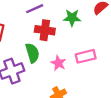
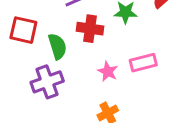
green semicircle: (32, 53) -> (57, 46), moved

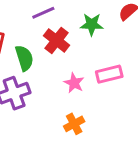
red cross: (90, 29) -> (57, 40), turned 30

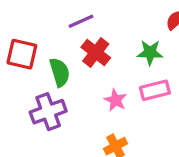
green star: (92, 24) -> (150, 52), moved

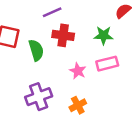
red cross: (96, 52) -> (63, 35), turned -30
purple cross: (48, 112) -> (39, 97), moved

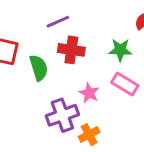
pink rectangle: (107, 64) -> (125, 84), turned 45
purple cross: (39, 97) -> (62, 115), moved

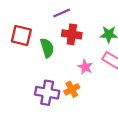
purple cross: (62, 115) -> (47, 93), moved, turned 30
orange cross: (89, 135) -> (72, 89), moved

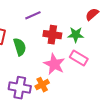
red cross: (72, 34) -> (52, 35), moved
pink star: (85, 67) -> (54, 64), size x1.5

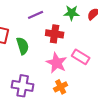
green star: (76, 35) -> (72, 13), moved
orange cross: (42, 85) -> (61, 87), moved

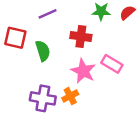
purple line: (36, 15) -> (48, 14), moved
orange cross: (61, 87) -> (70, 96), moved

